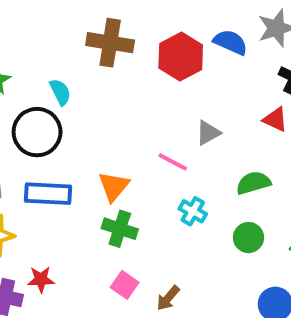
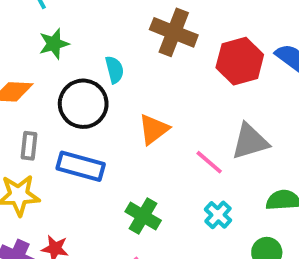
gray triangle: (208, 133) -> (250, 141), size x1.5
orange triangle: (114, 186) -> (154, 129), moved

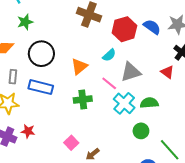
cyan semicircle: (114, 70) -> (109, 55), moved, turned 64
cyan cross: (218, 215) -> (124, 103), moved, size x1.5
green cross: (143, 216) -> (83, 99), moved, turned -36

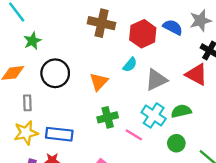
red triangle: (167, 72) -> (196, 74), size x1.5
pink line: (109, 83) -> (134, 135), moved
blue rectangle: (41, 87) -> (59, 134), moved

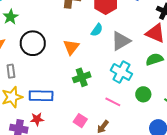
green semicircle: (181, 111) -> (154, 59), moved
pink line: (134, 135) -> (113, 102), moved

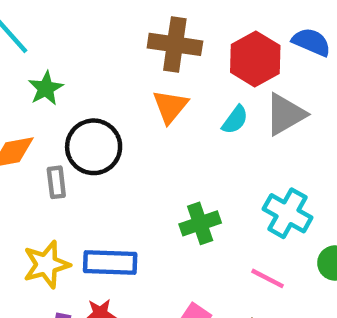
gray triangle: (121, 41) -> (285, 114), moved
orange triangle: (71, 47) -> (170, 106), moved
gray rectangle: (11, 71) -> (56, 182), moved

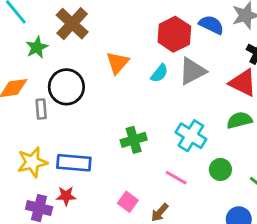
brown cross: (175, 44) -> (72, 24), moved, turned 32

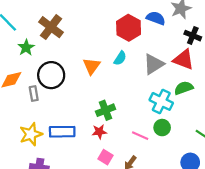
orange triangle: (118, 63) -> (92, 66), moved
gray triangle: (192, 71) -> (154, 64), moved
cyan cross: (191, 136) -> (161, 101), moved
green circle: (220, 169) -> (162, 128), moved
red star: (66, 196) -> (99, 132), moved

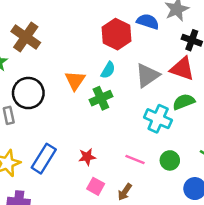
green cross: (105, 110) -> (101, 98), moved
green circle: (162, 128) -> (170, 160), moved
blue rectangle: (62, 132) -> (44, 159), turned -55

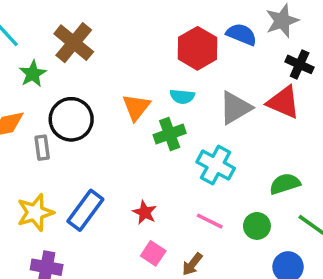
cyan semicircle: (108, 70) -> (182, 96), turned 60
green semicircle: (184, 102) -> (285, 184), moved
cyan cross: (158, 119) -> (216, 165), moved
red star: (87, 157) -> (145, 212), turned 30

